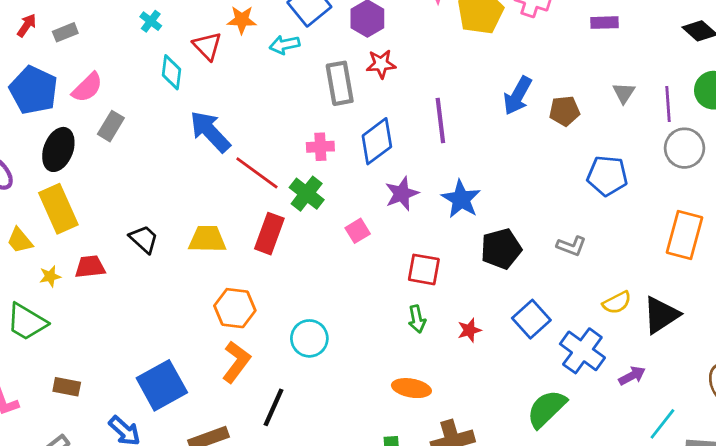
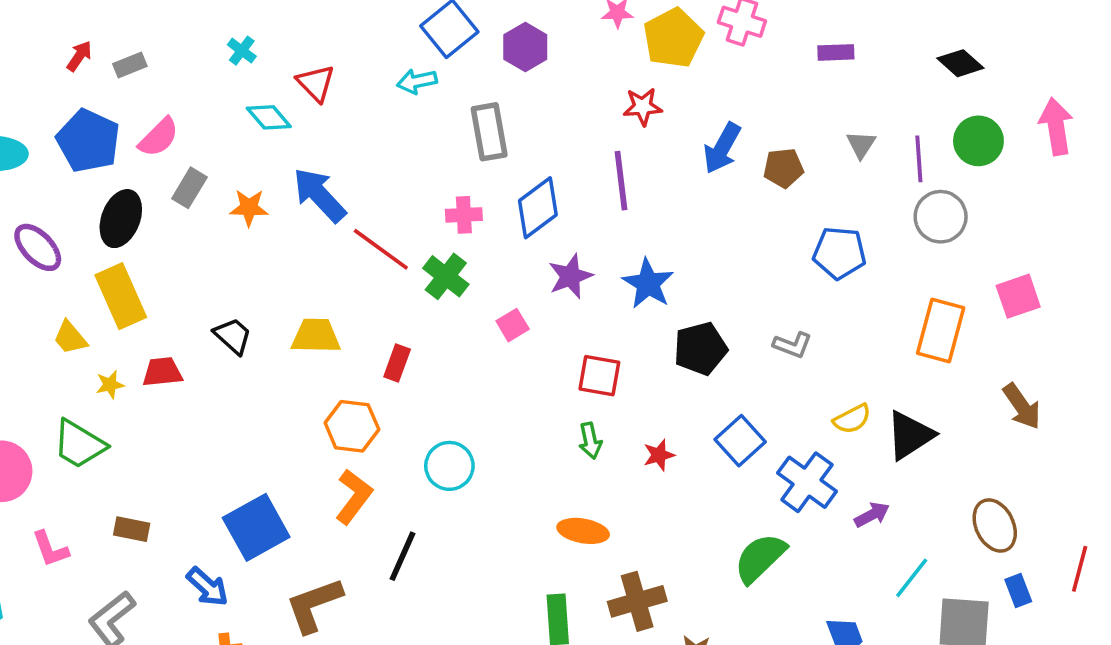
orange star: (242, 20) -> (249, 208), moved
red star: (381, 64) -> (643, 107), moved
cyan diamond: (171, 72) -> (269, 117), turned -48
red rectangle: (269, 234) -> (397, 363), moved, size x0.7

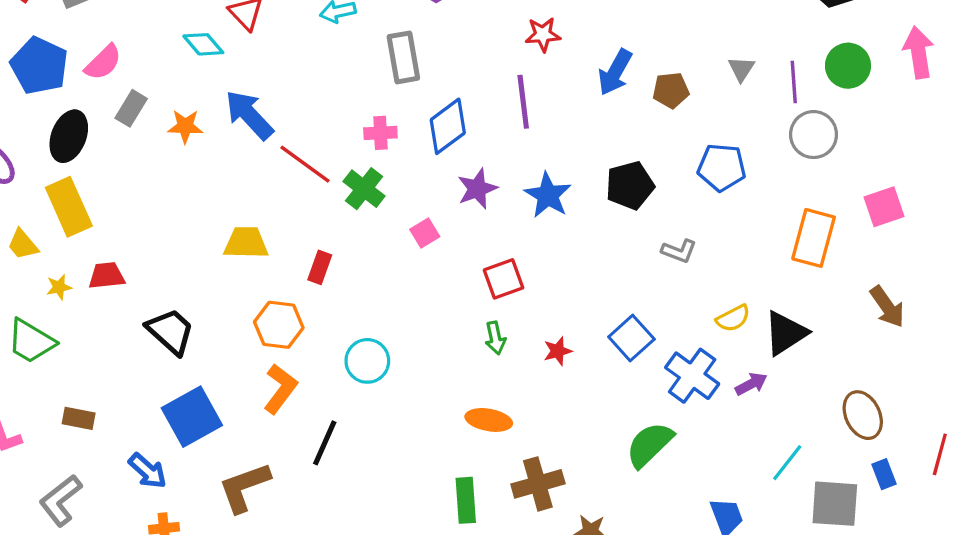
black trapezoid: (233, 336) -> (170, 331), moved, size x1.4
black pentagon: (700, 349) -> (630, 185), moved
red square: (599, 376) -> (503, 279), turned -30
purple arrow: (872, 515) -> (751, 384), moved

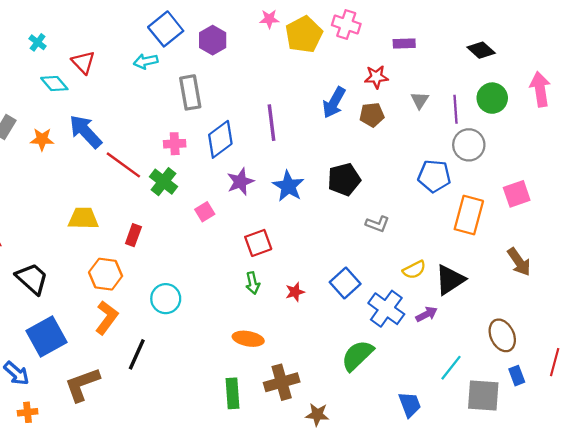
red star: (543, 34) -> (376, 77), moved
blue pentagon: (722, 167) -> (434, 176), moved

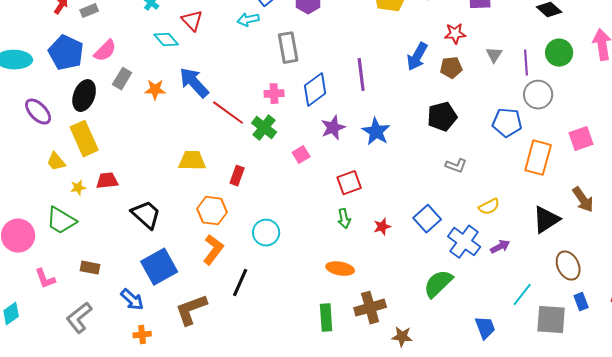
black pentagon: (344, 179) -> (442, 117), moved
black triangle: (450, 280) -> (546, 220), moved

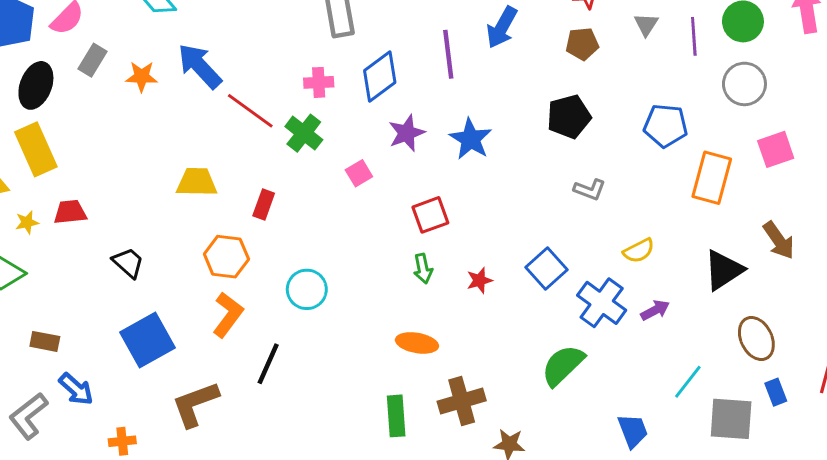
blue arrow: (417, 57) -> (502, 27), moved
gray circle: (538, 95) -> (744, 84), moved
black trapezoid: (146, 215) -> (128, 263), size x0.7
blue arrow: (132, 300) -> (76, 389), moved

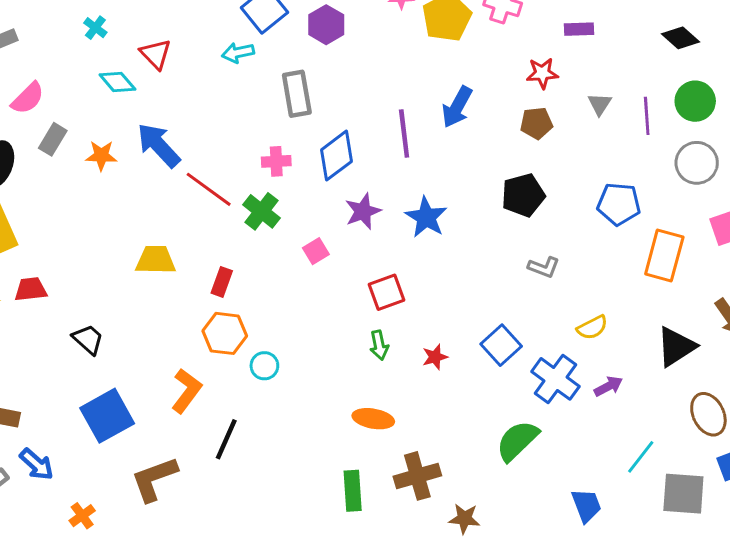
orange hexagon: (226, 257) -> (225, 333), moved
cyan circle: (307, 289) -> (264, 366), size x0.7
orange cross: (122, 441) -> (82, 516), turned -30

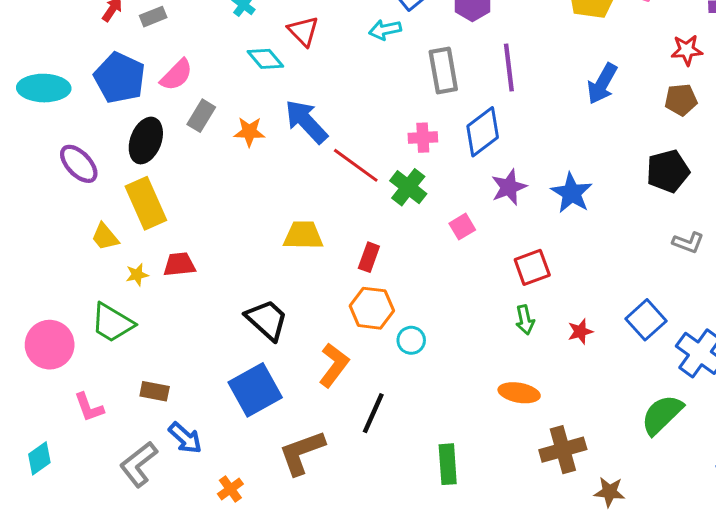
purple line: (404, 133) -> (509, 68), moved
black trapezoid: (88, 339) -> (267, 320), moved, size x1.4
green rectangle: (353, 491) -> (448, 464), moved

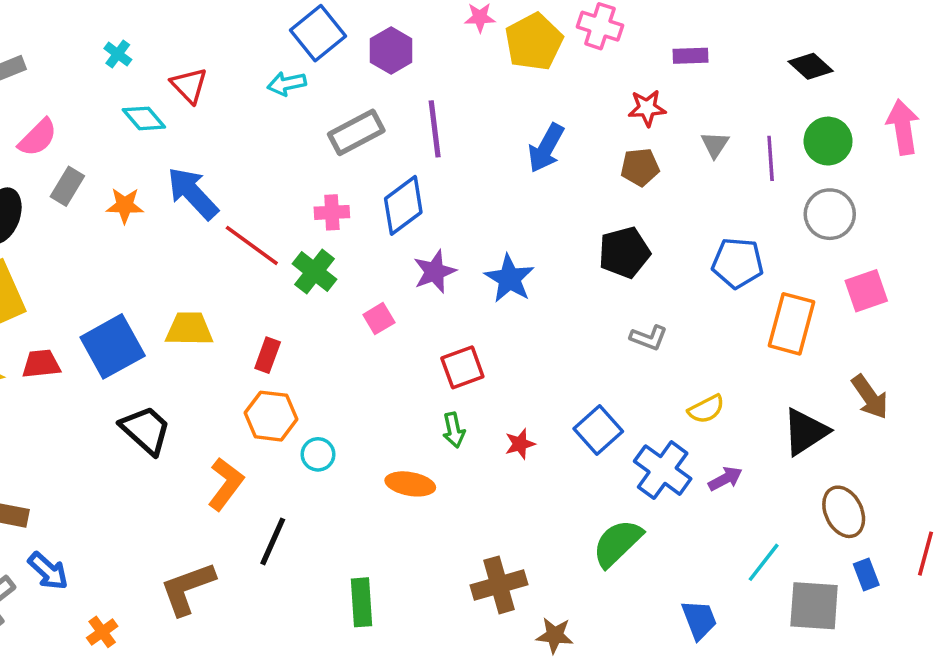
gray rectangle: (443, 71) -> (356, 132), turned 72
blue square: (255, 390) -> (113, 346), moved
orange ellipse: (519, 393) -> (410, 484), moved

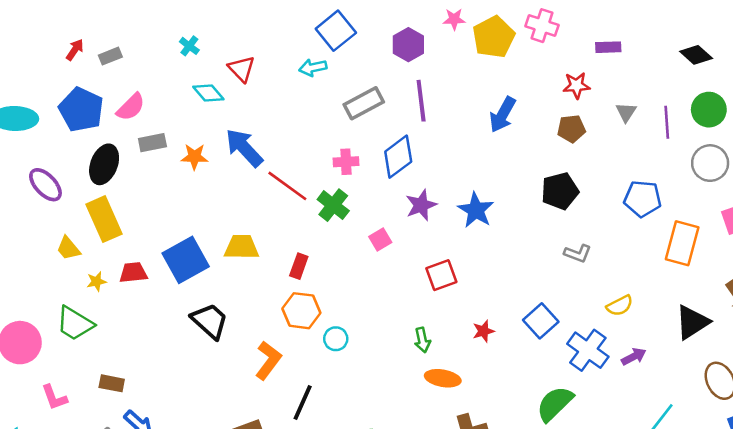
purple hexagon: (391, 51) -> (408, 45), moved
gray rectangle: (67, 186) -> (152, 143), turned 48
green arrow: (454, 430) -> (422, 340), moved
orange ellipse: (410, 484) -> (443, 378), moved

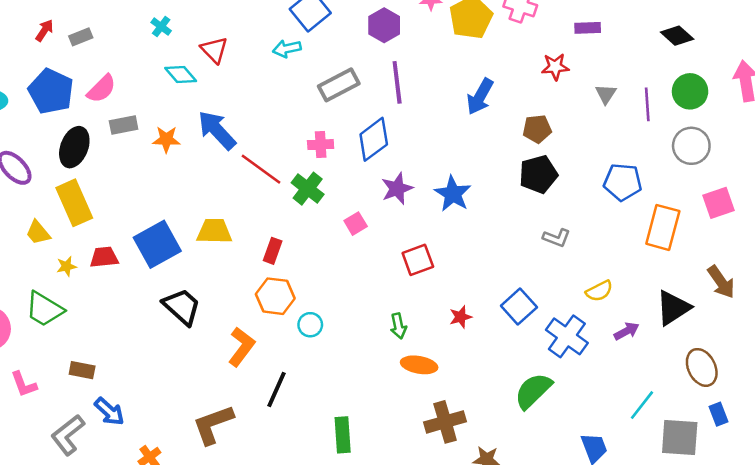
brown pentagon: (571, 129) -> (537, 129), moved
purple arrow: (634, 357) -> (627, 331), moved

